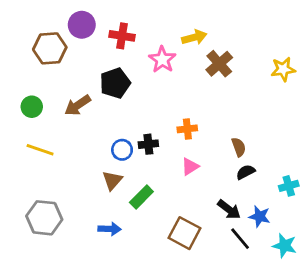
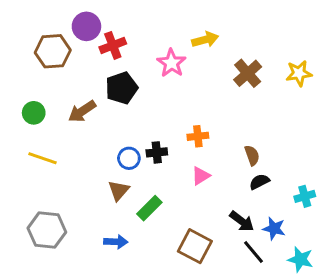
red cross: (122, 36) -> (113, 45), moved, turned -30
brown cross: (219, 64) -> (248, 73), moved

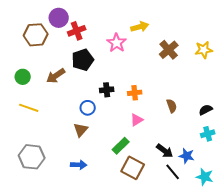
black cross: (157, 152) -> (107, 90), moved
black semicircle: (259, 182) -> (206, 110), moved
green rectangle: (149, 208) -> (121, 146), moved

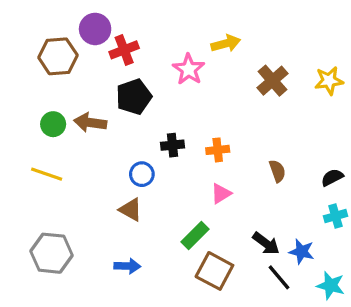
brown arrow: (56, 76) -> (90, 123), turned 42
green circle: (23, 77) -> (53, 124), moved
brown triangle: (81, 130) -> (131, 210), turned -42

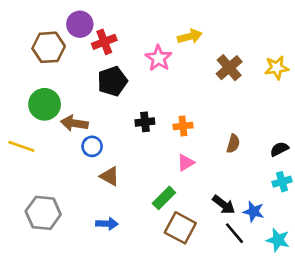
brown arrow: (90, 123) -> (74, 123), moved
green circle: (53, 124) -> (45, 104), size x1.5
brown semicircle: (277, 171) -> (233, 144), turned 36
yellow line: (47, 174) -> (21, 146), moved
blue circle: (142, 174) -> (92, 146), moved

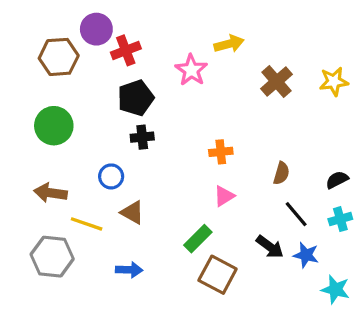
black cross: (145, 122) -> (142, 137), moved
brown arrow: (74, 123) -> (51, 193), moved
yellow line: (21, 146) -> (87, 224), moved
black line: (235, 233) -> (296, 214), moved

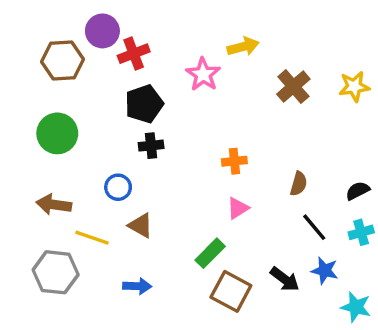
black arrow: (270, 247) -> (285, 279), moved

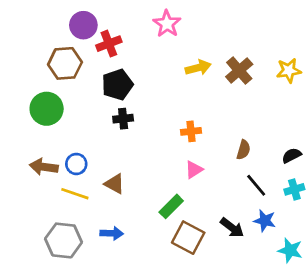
yellow arrow: (243, 47) -> (198, 68), moved
brown hexagon: (63, 60) -> (65, 63), moved
pink star: (203, 74) -> (167, 24), moved
blue circle: (118, 187) -> (76, 164), moved
gray hexagon: (56, 272) -> (64, 240), moved

